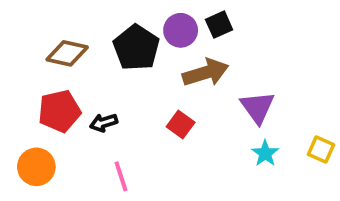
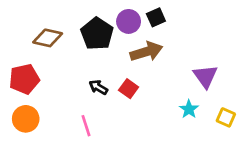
purple triangle: (257, 107) -> (205, 76), moved
red pentagon: (59, 111) -> (24, 79), moved
black arrow: (104, 123) -> (98, 87), moved, turned 48
yellow square: (321, 150) -> (226, 117), moved

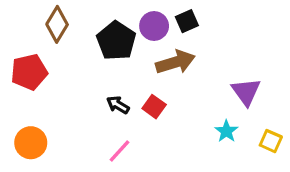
brown diamond: (48, 38) -> (57, 24), moved, turned -72
red pentagon: (24, 79) -> (29, 72), moved
pink line: (86, 126) -> (120, 151), moved, turned 60

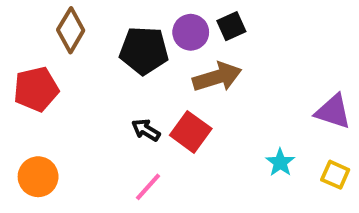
black pentagon: (116, 41) -> (144, 51), turned -30
purple triangle: (246, 92) -> (333, 112), moved, turned -36
red square: (154, 107) -> (191, 132), size x1.4

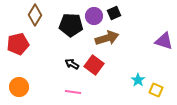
purple triangle: (333, 112) -> (164, 41), moved
yellow square: (335, 175) -> (156, 90), moved
pink line: (148, 187) -> (73, 92), turned 56

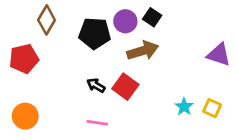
black square: (114, 13) -> (152, 17), turned -32
yellow square: (156, 90) -> (212, 108), moved

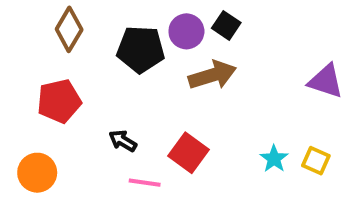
red pentagon: (24, 59) -> (59, 101), moved
black arrow: (96, 85) -> (123, 141), moved
red square: (125, 87) -> (188, 153), moved

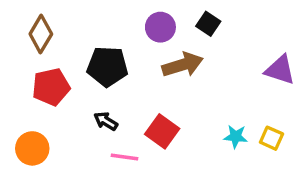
black square: (226, 25) -> (208, 24), moved
brown diamond: (69, 29) -> (41, 34), moved
black pentagon: (141, 49) -> (107, 66), moved
cyan star: (274, 159) -> (236, 136), turned -30

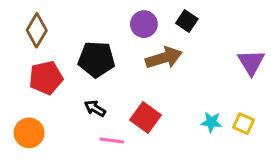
purple triangle: (280, 70) -> (251, 62), turned 40

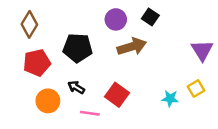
yellow square: (243, 124) -> (196, 89), moved, turned 35
orange circle: (29, 133) -> (48, 101), moved

